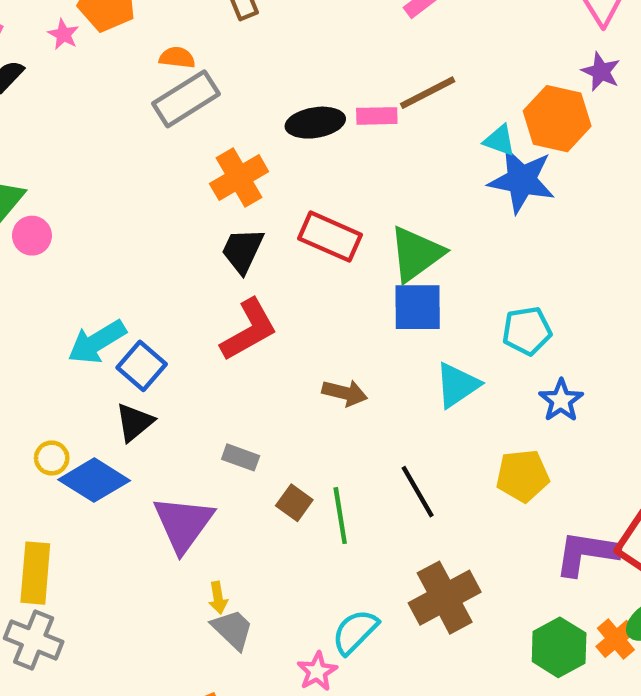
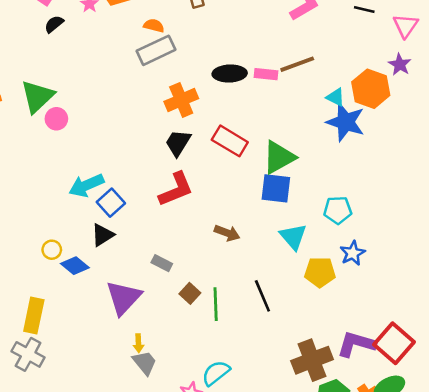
cyan triangle: (457, 385) -> (293, 237), turned -44
yellow pentagon: (523, 476) -> (320, 272), moved
blue diamond: (94, 480) -> (75, 266), size x0.7
brown cross: (445, 598) -> (312, 360), moved

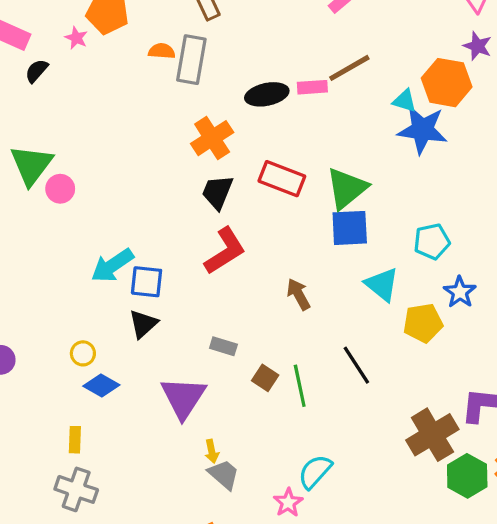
gray rectangle: (156, 50) -> (191, 60), moved, turned -45
blue square: (111, 203) -> (147, 282), turned -32
brown arrow: (227, 233) -> (299, 294), turned -130
blue diamond: (75, 266) -> (101, 386), moved
yellow rectangle: (34, 316) -> (75, 440), size x0.6

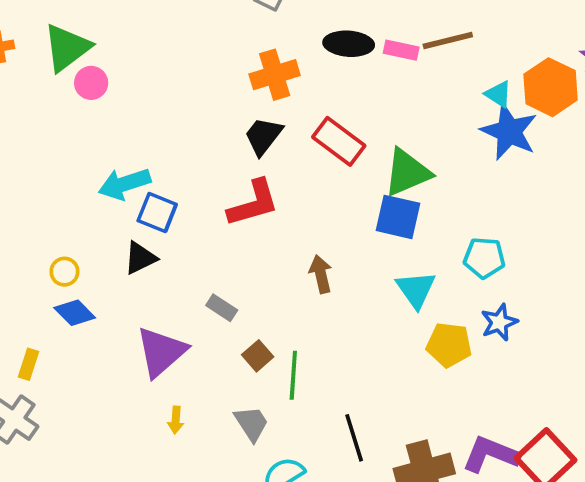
black line: (356, 365) -> (354, 438), moved
gray trapezoid: (224, 474) -> (251, 423), moved

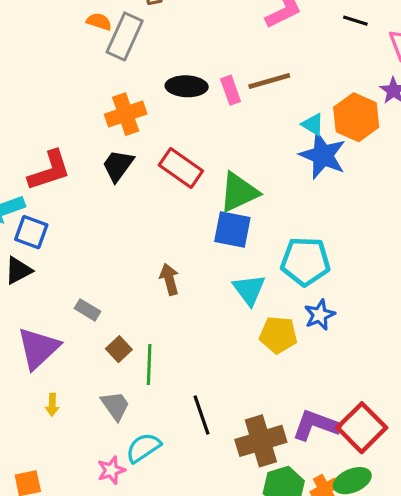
pink rectangle: (401, 50) -> (231, 90), turned 60
red L-shape: (253, 203) -> (49, 171), moved
cyan pentagon: (484, 258) -> (305, 261), size x1.4

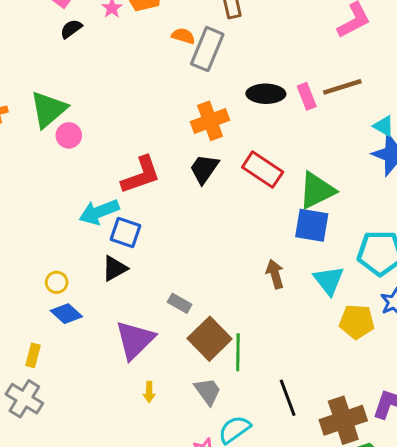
brown arrow: (169, 279) -> (275, 274), moved
brown square: (119, 349) -> (210, 339), size x1.8

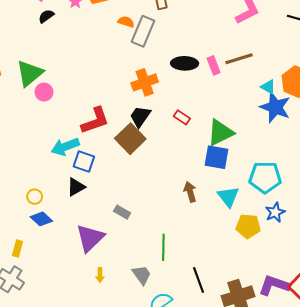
red rectangle: (263, 170) -> (182, 117), size x0.6
brown square: (210, 339) -> (130, 139), moved

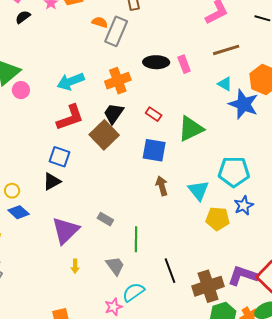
brown line: (239, 59) -> (226, 50), moved
cyan triangle: (268, 87) -> (225, 84), moved
cyan arrow: (65, 147) -> (71, 81), moved
blue square: (217, 157) -> (154, 150), moved
gray rectangle: (122, 212) -> (105, 219), moved

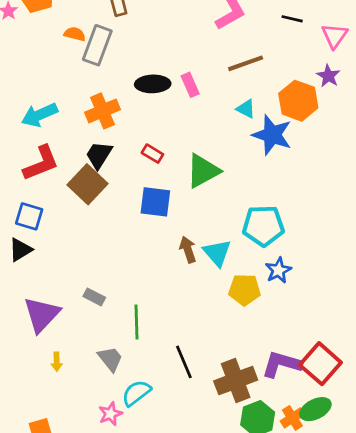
brown arrow: (162, 186) -> (188, 249), moved

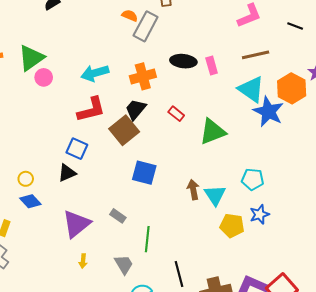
cyan triangle: (246, 109) -> (251, 89), size x1.8
blue square: (155, 202) -> (144, 173), moved
cyan pentagon: (263, 226) -> (253, 179), size x0.7

